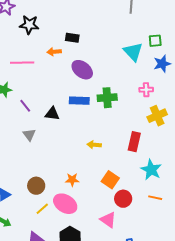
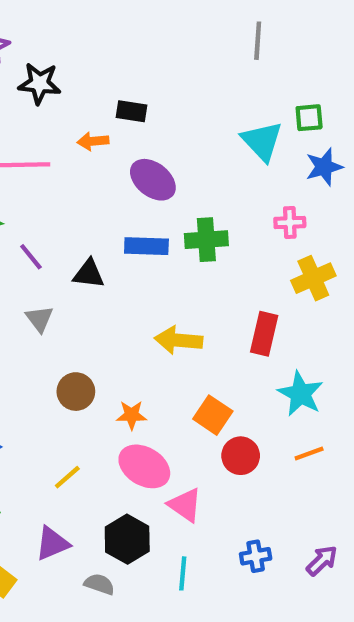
yellow arrow: (94, 145) -> (179, 340), size x1.5
brown circle: (36, 186) -> (76, 392), moved
orange line: (155, 198) -> (309, 454), turned -32
pink ellipse: (65, 204) -> (144, 466), moved
pink triangle: (108, 220) -> (185, 505), moved

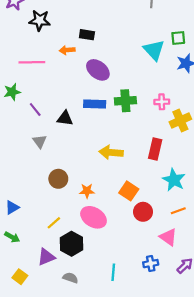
pink cross: (290, 223) -> (162, 102), moved
pink triangle: (185, 505) -> (168, 237), moved
black hexagon: (127, 539) -> (72, 244), moved

